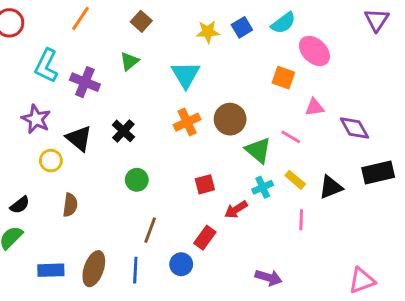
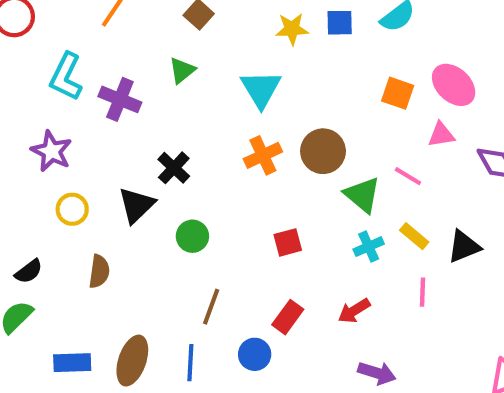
blue square: (242, 27) -> (340, 23), turned 30
pink ellipse: (314, 51) -> (454, 85), moved
black triangle: (79, 138) -> (136, 205), moved, turned 36
red arrow: (236, 209) -> (354, 311), moved

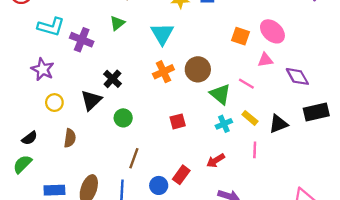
cyan L-shape: (66, 77) -> (51, 27), turned -100
red rectangle: (288, 317) -> (181, 175), moved

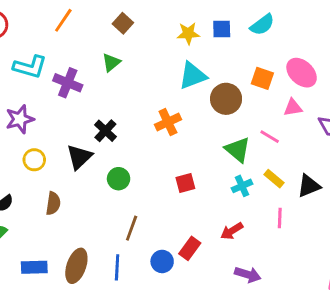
cyan triangle: (162, 34) -> (193, 76), moved, turned 40
purple star: (43, 69) -> (20, 119), turned 30
brown circle: (198, 69) -> (226, 99), moved

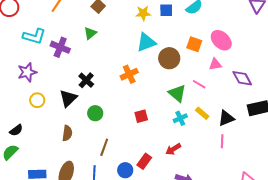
brown semicircle: (53, 203) -> (67, 133), moved
pink line: (280, 218) -> (222, 141), moved

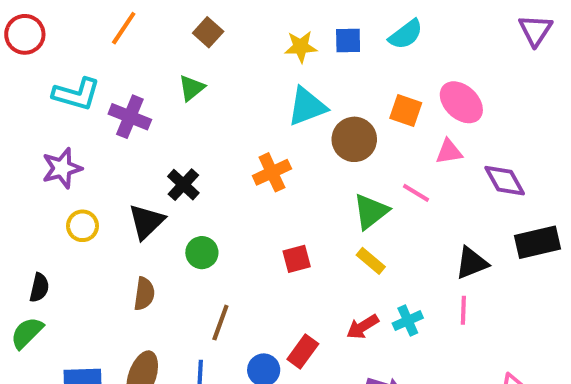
green triangle: (177, 93) -> (371, 211), turned 42
yellow rectangle: (202, 113) -> (371, 261), moved
cyan cross: (180, 118) -> (408, 321), moved
black semicircle: (16, 130) -> (39, 288), turned -40

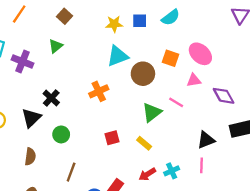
yellow rectangle: (371, 261) -> (144, 143), moved

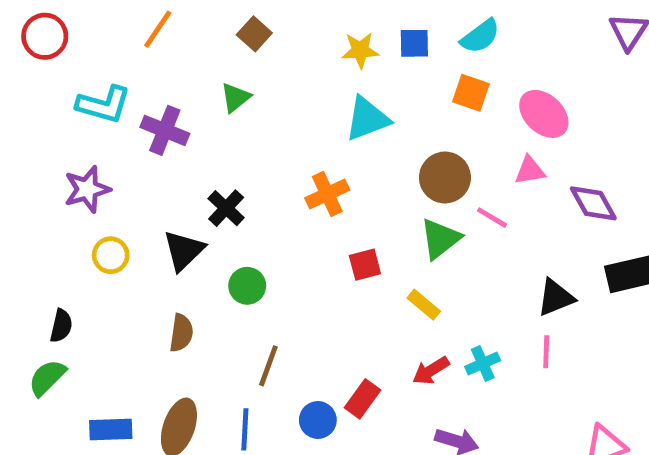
orange square: (171, 58) -> (471, 93), moved
brown circle: (143, 74) -> (445, 177), moved
red square: (112, 138) -> (365, 265), moved

